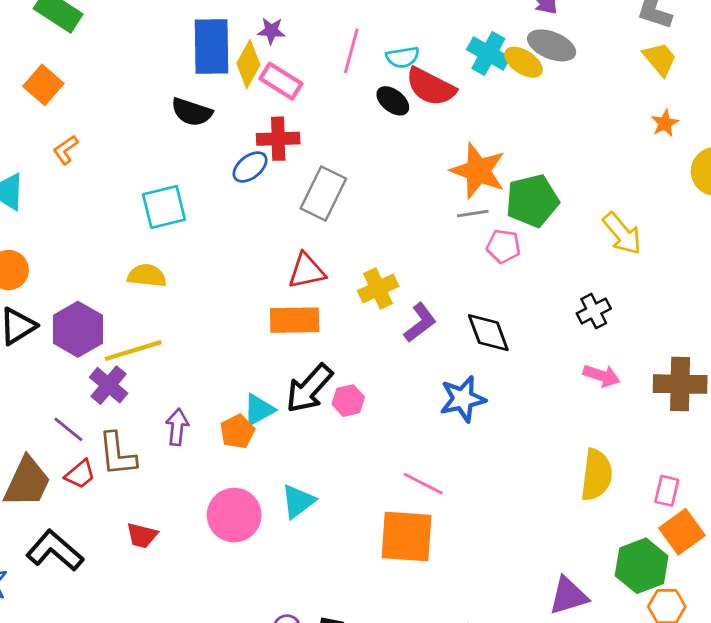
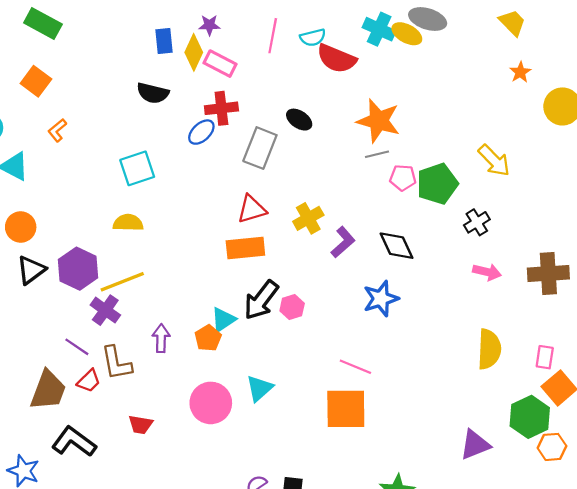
blue rectangle: (212, 46) -> (164, 41), size x0.6
black ellipse: (393, 101) -> (299, 120), moved
green pentagon: (532, 201) -> (437, 184), moved

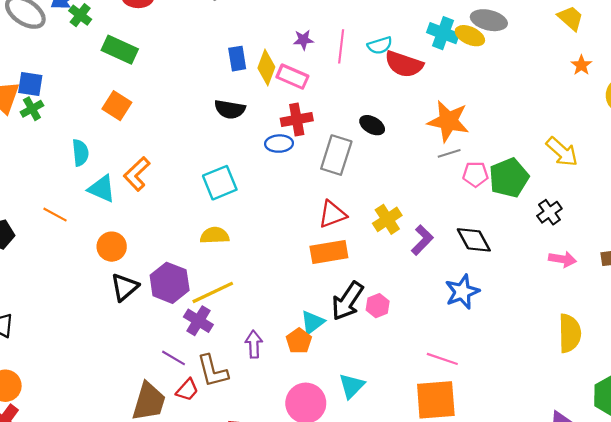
purple star: (209, 25) -> (303, 40), moved
orange L-shape: (57, 130) -> (137, 174), moved, size x1.5
blue ellipse: (201, 132) -> (279, 144), turned 44

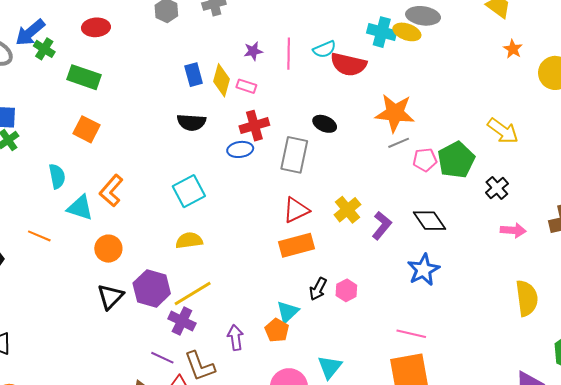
pink rectangle: (292, 77) -> (246, 86), size x0.7
orange circle: (112, 247) -> (108, 249), moved
black arrow: (347, 301) -> (318, 289), size x0.6

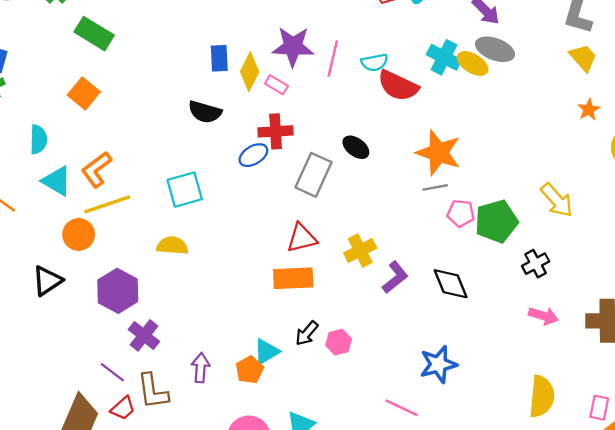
purple star: (253, 51) -> (293, 47), size x1.8
blue ellipse: (240, 149) -> (253, 155), turned -35
blue star: (423, 270) -> (438, 364), moved
yellow line: (193, 293) -> (107, 204), moved
black triangle: (110, 297) -> (47, 281), moved

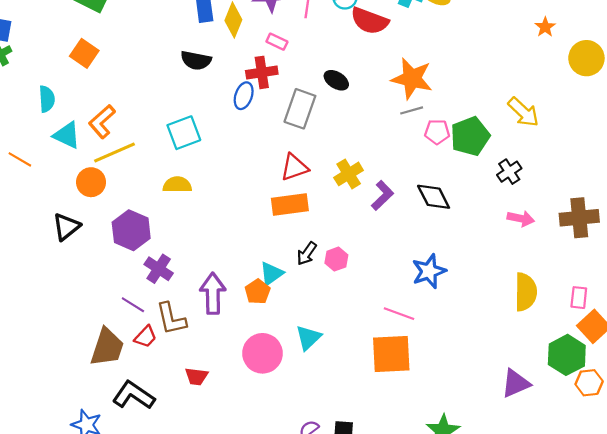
pink rectangle: (276, 85) -> (277, 42), moved
blue ellipse: (253, 155) -> (244, 96), turned -35
purple arrow: (201, 368) -> (213, 293), size x1.5

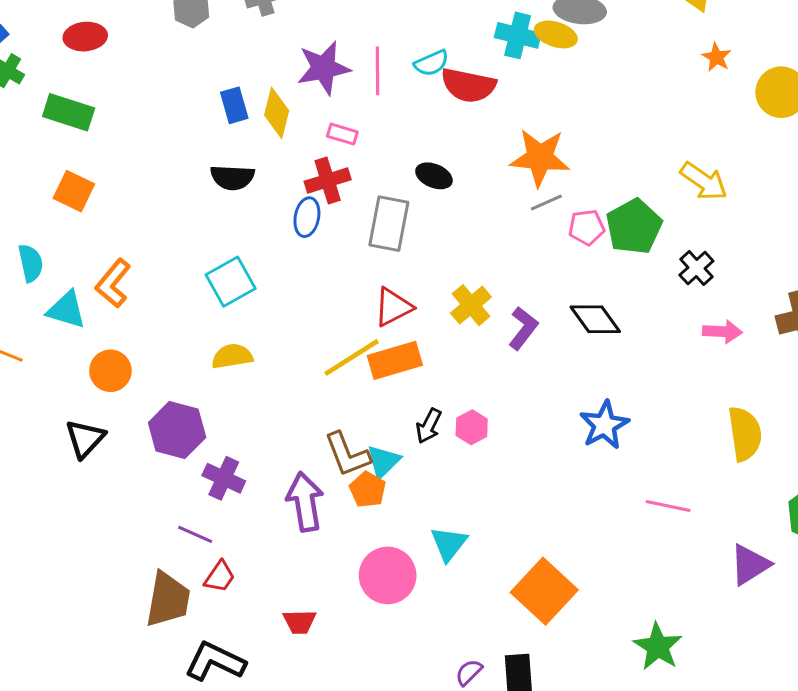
yellow line: (115, 153) -> (352, 357), moved
pink line: (399, 314) -> (668, 506), moved
brown L-shape: (171, 319) -> (347, 454), moved
orange square: (391, 354) -> (544, 591), moved, turned -36

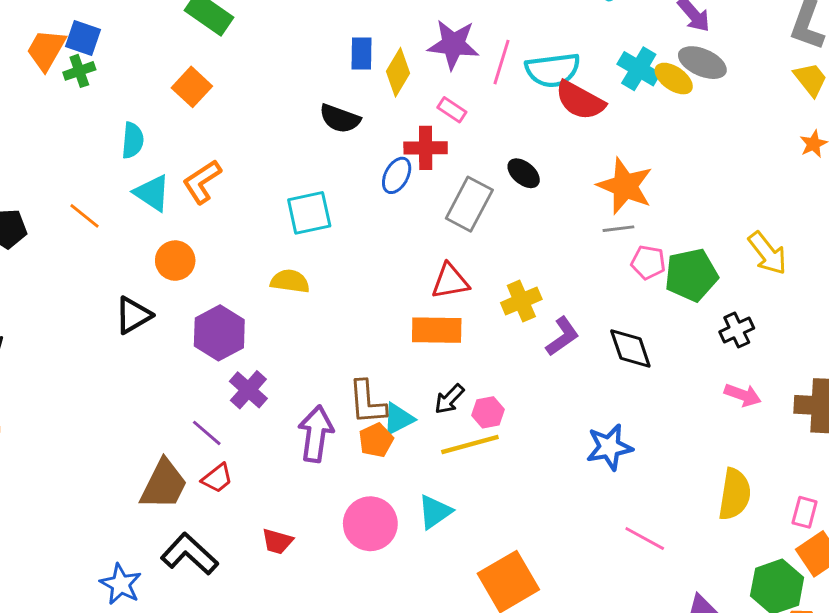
cyan semicircle: (431, 63) -> (553, 70), size x1.6
yellow line: (352, 357) -> (470, 445), moved

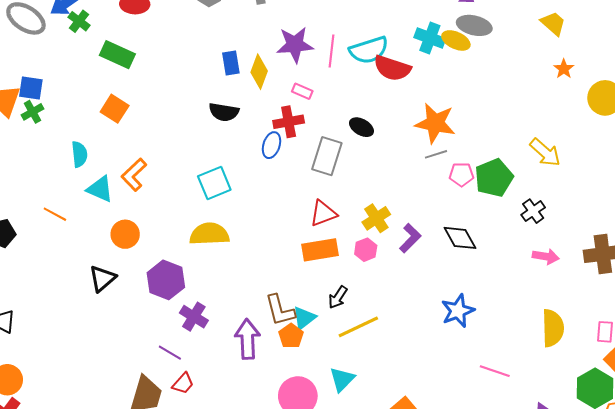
yellow semicircle: (290, 281) -> (209, 234), size x1.4
pink hexagon: (488, 412) -> (366, 250), moved

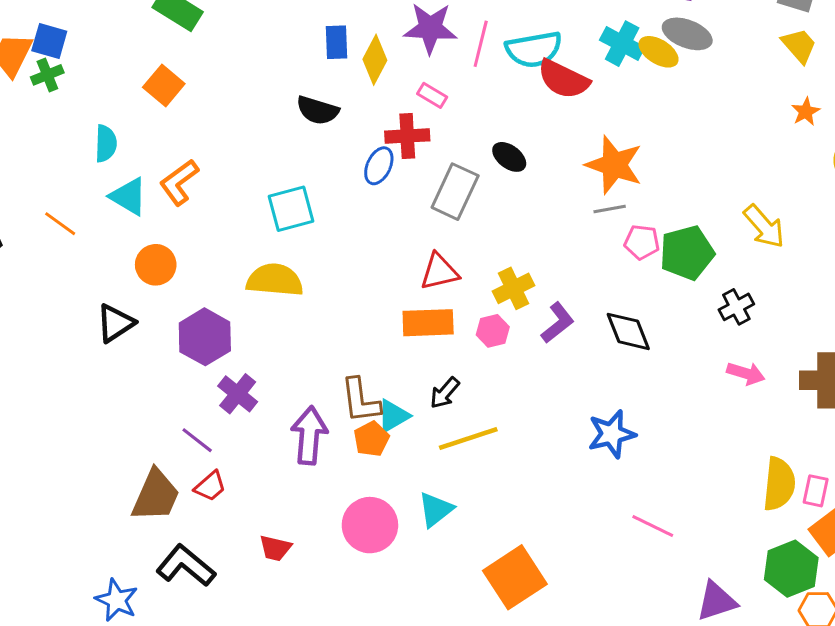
yellow semicircle: (553, 328) -> (779, 484), moved

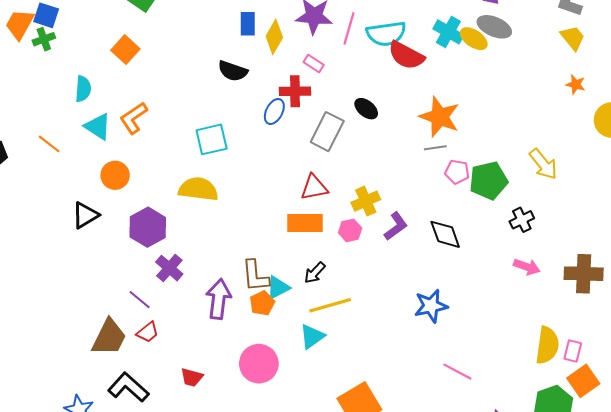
orange star: (806, 112) -> (576, 84), turned -30
cyan triangle: (436, 510) -> (312, 336), moved

